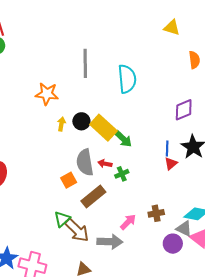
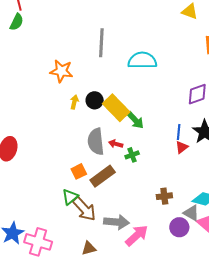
cyan semicircle: (127, 79) -> (142, 60), turned -88
orange square: (69, 180) -> (79, 171), moved
pink arrow: (128, 222) -> (137, 235), moved, size x1.4

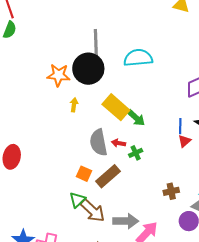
black circle: (95, 100) -> (88, 69), moved, size x1.8
orange square: (79, 171) -> (84, 174), turned -35

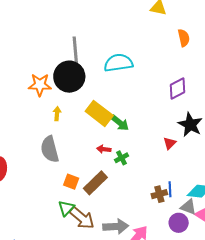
blue line: (180, 126) -> (170, 189), moved
gray semicircle: (98, 142) -> (50, 149), moved

